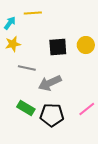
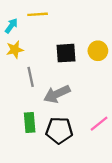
gray line: (27, 68) -> (31, 77), turned 66
green rectangle: (26, 108) -> (30, 122), turned 54

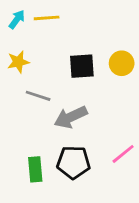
cyan arrow: (11, 26) -> (17, 19), moved
gray line: (31, 77) -> (38, 96), turned -60
green rectangle: (30, 122) -> (35, 169), moved

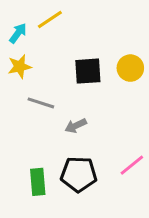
yellow line: (47, 18) -> (50, 19), turned -30
cyan arrow: (17, 19) -> (18, 33), moved
gray arrow: (71, 117) -> (76, 126), size x0.6

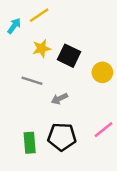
yellow star: (20, 67) -> (42, 49), moved
yellow circle: (130, 68) -> (102, 72), moved
black square: (88, 71) -> (69, 56), turned 30

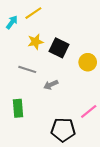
black pentagon: (62, 137) -> (63, 130), moved
green rectangle: (30, 143) -> (18, 108), moved

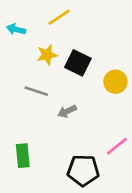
yellow line: (33, 13) -> (59, 17), moved
cyan arrow: (12, 22) -> (16, 29), turned -112
green rectangle: (18, 108) -> (23, 156), moved

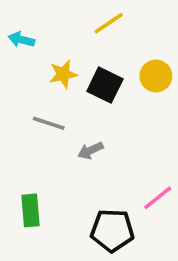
yellow line: (59, 17) -> (109, 23), moved
yellow circle: (115, 82) -> (156, 76), moved

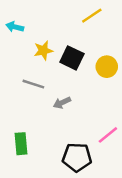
yellow line: (109, 23) -> (92, 16), moved
yellow circle: (156, 76) -> (107, 67), moved

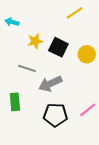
gray arrow: (62, 103) -> (50, 84), size x1.6
green rectangle: (21, 144) -> (15, 102), moved
black pentagon: (77, 157) -> (55, 115), moved

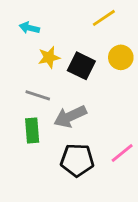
cyan arrow: (12, 22) -> (29, 28), moved
yellow circle: (87, 54) -> (121, 57), moved
green rectangle: (15, 102) -> (32, 131), moved

